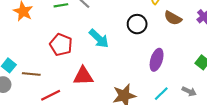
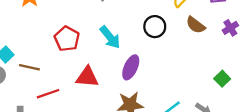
purple ellipse: (157, 60) -> (131, 67), moved

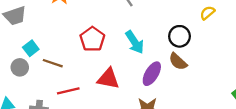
brown semicircle: (196, 25) -> (178, 61), moved

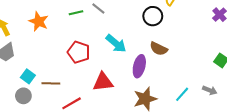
black circle: (179, 36) -> (153, 16), moved

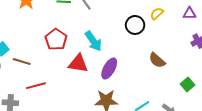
brown semicircle: (159, 49) -> (157, 60), moved
red triangle: (103, 82) -> (78, 64), moved

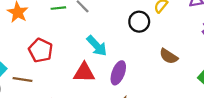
red pentagon: (56, 39) -> (41, 50), moved

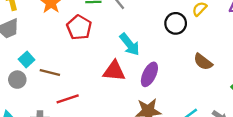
red pentagon: (41, 50) -> (79, 27), moved

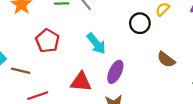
red pentagon: (79, 27) -> (47, 41), moved
red triangle: (114, 71) -> (81, 82), moved

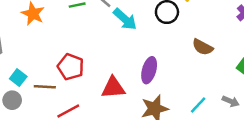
red pentagon: (47, 41) -> (71, 67), moved
cyan arrow: (96, 44) -> (125, 19), moved

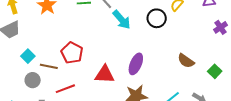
brown semicircle: (203, 47) -> (186, 61), moved
gray circle: (12, 100) -> (33, 80), moved

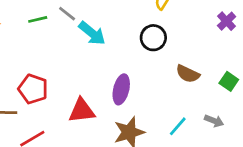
black circle: (157, 18) -> (153, 38), moved

